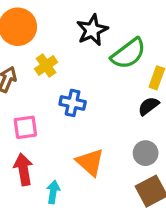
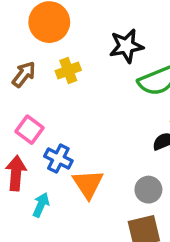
blue cross: (73, 103) -> (58, 158), moved
pink square: (25, 127) -> (30, 130), turned 30

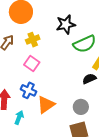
pink square: (30, 130) -> (32, 64), moved
orange triangle: (88, 184) -> (46, 105), turned 30

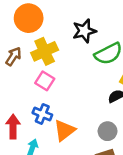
yellow cross: (33, 40) -> (45, 51), size x1.5

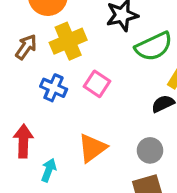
pink square: (45, 81) -> (97, 84), moved
blue cross: (42, 114) -> (54, 88), moved

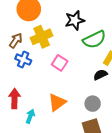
blue cross: (54, 88) -> (23, 60), moved

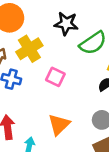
black star: (75, 20) -> (66, 24), turned 30

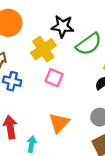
yellow cross: (29, 49) -> (43, 49), moved

